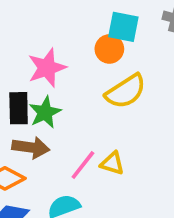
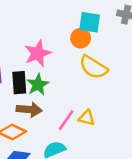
yellow semicircle: (126, 91) -> (93, 67), turned 68

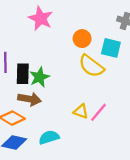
cyan square: (90, 22) -> (111, 48), moved
pink star: (38, 53) -> (41, 18), moved, turned -30
pink line: (66, 120) -> (99, 112), moved

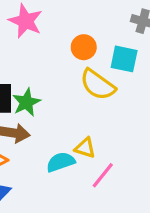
pink line: (99, 112) -> (103, 175), moved
cyan semicircle: (49, 137) -> (61, 162), moved

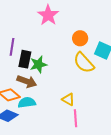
cyan semicircle: (61, 162) -> (27, 103), moved
pink line: (103, 175) -> (76, 118), turned -54

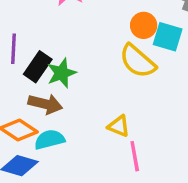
orange circle: (80, 38) -> (144, 25), moved
black rectangle: (25, 59) -> (38, 67), turned 30

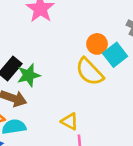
cyan square: (168, 37) -> (115, 55), turned 30

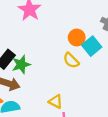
yellow semicircle: (90, 72) -> (71, 60), size x0.7

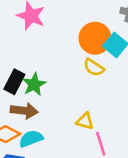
orange circle: (77, 38) -> (95, 38), size x1.5

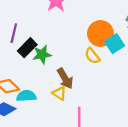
brown arrow: (24, 111) -> (65, 78), moved, turned 35
yellow triangle: (85, 121) -> (59, 93), moved

